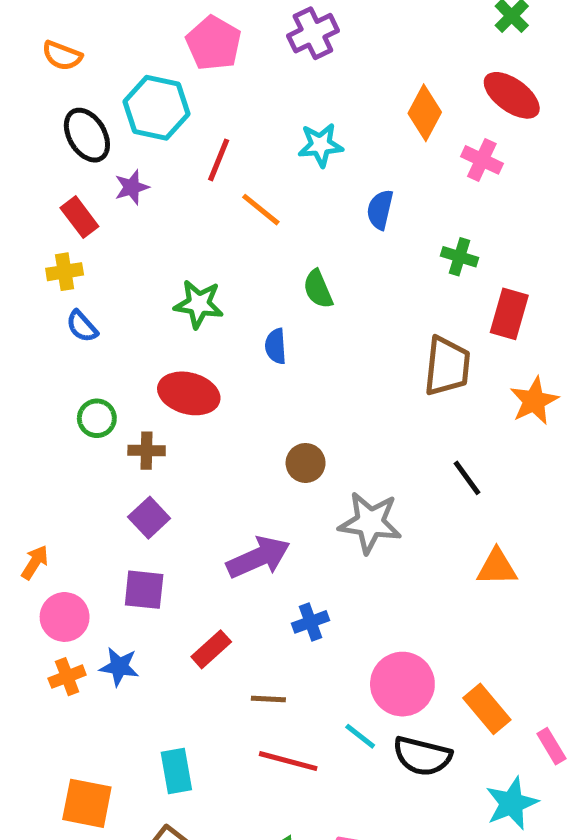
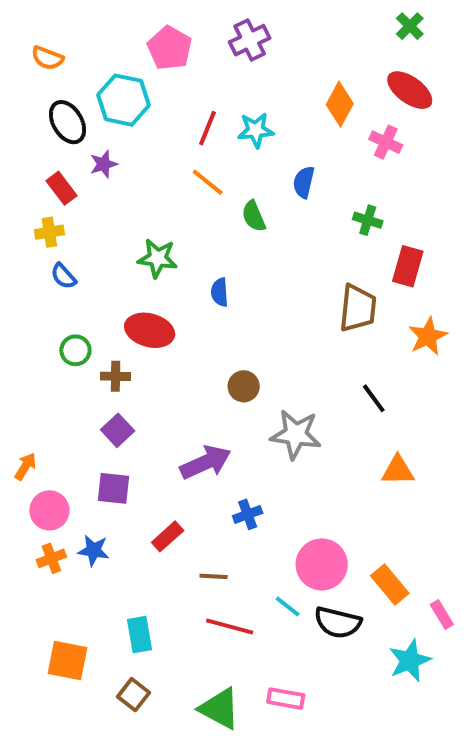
red line: (219, 160) -> (208, 128), moved
green semicircle: (318, 289) -> (254, 216), moved

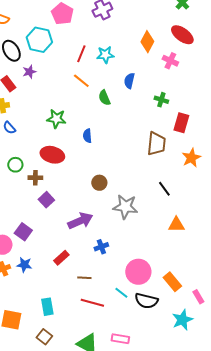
purple square: (118, 430) -> (46, 200), moved
purple square: (114, 488) -> (23, 232), moved, turned 30

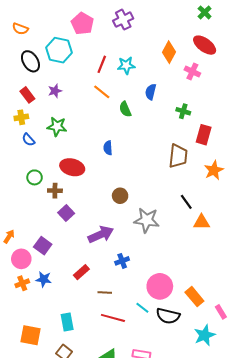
purple star: (29, 72) -> (55, 91), moved
green star: (56, 119) -> (57, 126), moved
orange triangle: (176, 225) -> (202, 222), moved

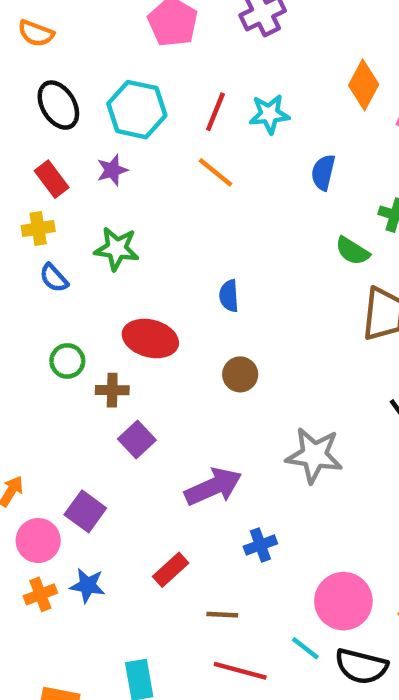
cyan hexagon: (59, 50) -> (137, 110), moved
green semicircle: (125, 109) -> (352, 251), moved, turned -35
brown circle: (120, 196) -> (240, 374), moved

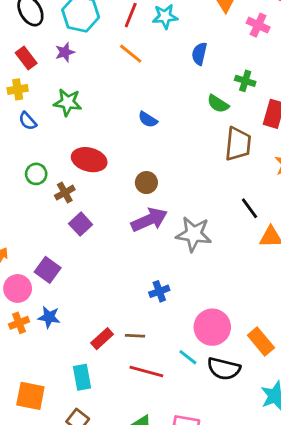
blue semicircle: (229, 296) -> (148, 120), moved, turned -54
brown cross: (112, 390) -> (65, 193), turned -30
purple arrow: (213, 487) -> (149, 220), moved
red rectangle: (171, 570) -> (102, 339), moved

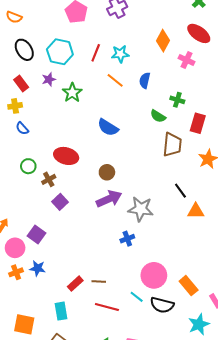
orange line: (131, 54) -> (115, 80), moved
green star: (68, 102) -> (72, 93), moved, turned 30
blue semicircle: (148, 120) -> (108, 127), size x1.5
blue cross: (159, 291) -> (127, 239), moved

